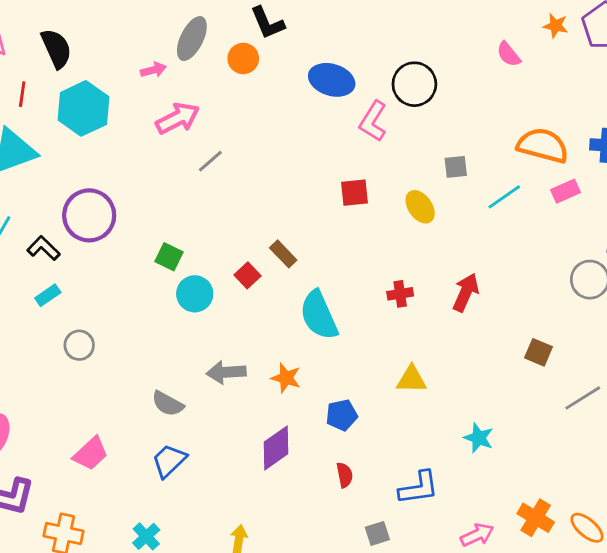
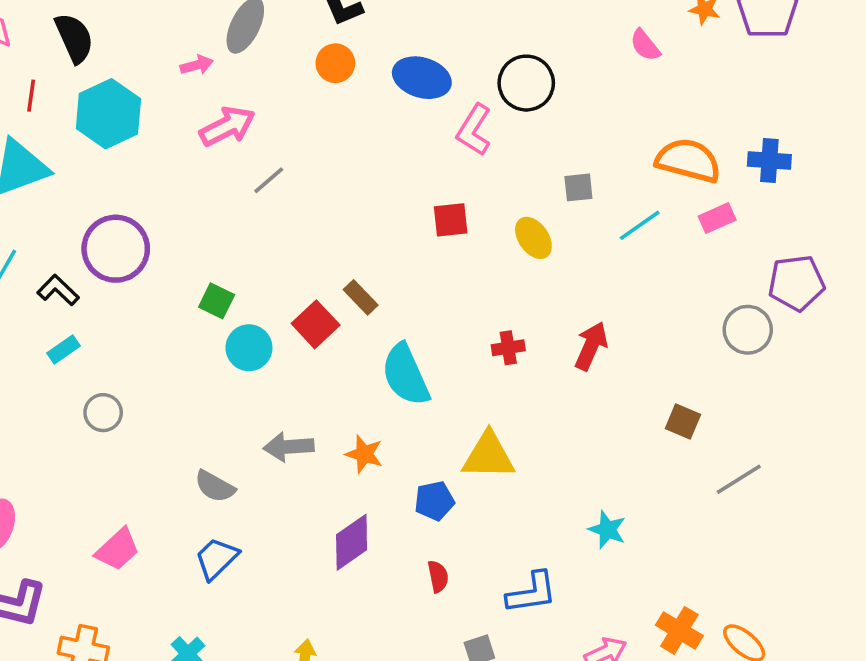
orange circle: (243, 58) -> (335, 63), moved
red square: (247, 275) -> (316, 324), size x1.4
yellow triangle: (412, 379) -> (488, 456), moved, size x1.4

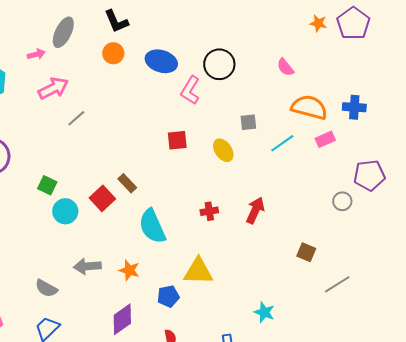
pink semicircle: (645, 45) -> (285, 67), moved
gray circle: (748, 330) -> (342, 201), size x0.7

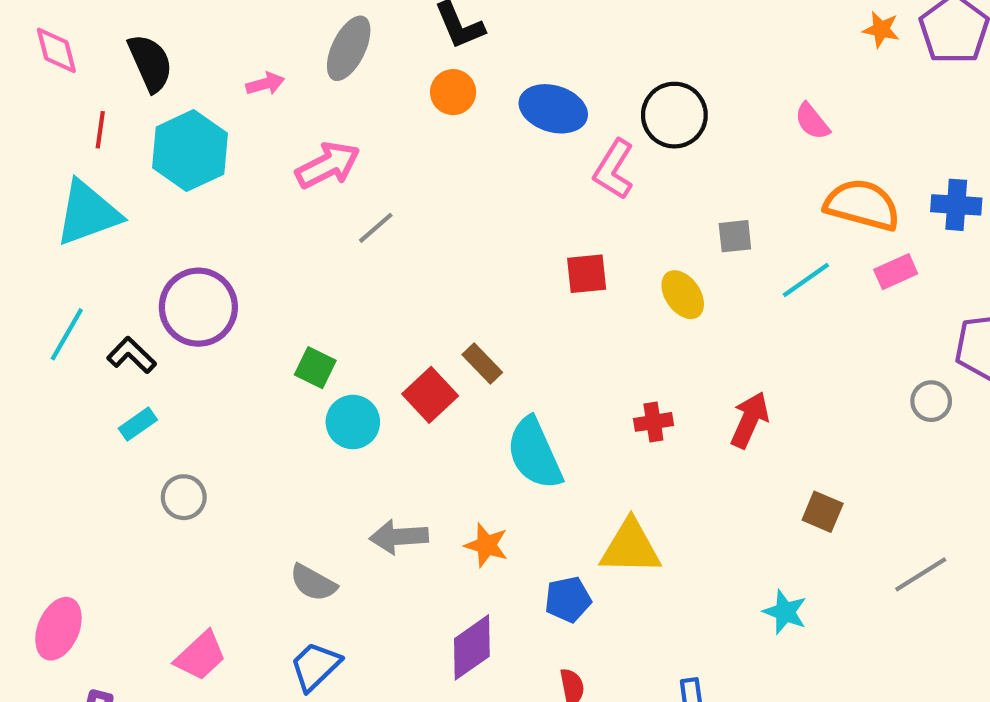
pink arrow: (36, 54) -> (265, 84), moved
brown square: (306, 252) -> (823, 512), moved
cyan star: (264, 312) -> (785, 612), moved

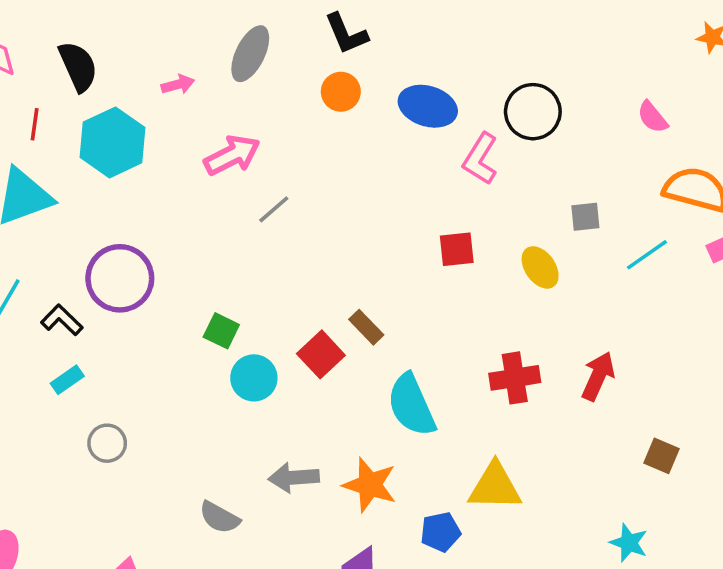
red cross: (653, 422) -> (515, 378), size x1.5
orange star: (486, 545) -> (370, 485), size x1.4

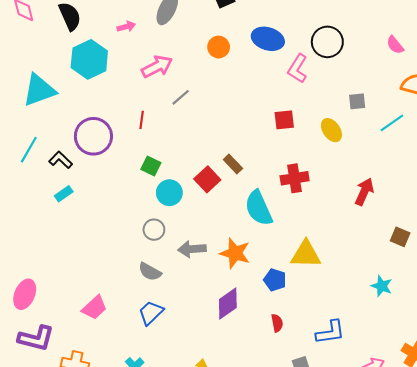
orange circle: (341, 92) -> (219, 47), moved
red line: (35, 124) -> (142, 120), moved
red cross: (515, 378) -> (295, 178), moved
gray circle: (107, 443) -> (154, 230), moved
blue pentagon: (440, 532) -> (275, 280), turned 30

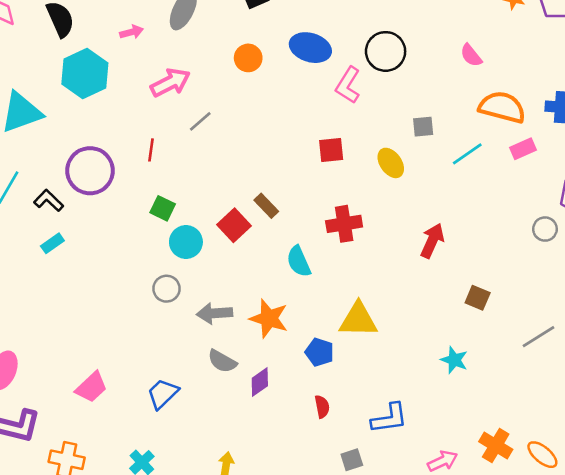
cyan semicircle: (259, 208) -> (299, 261), size x0.7
gray semicircle: (150, 272) -> (222, 361), moved
purple diamond: (228, 303) -> (260, 382), size x0.7

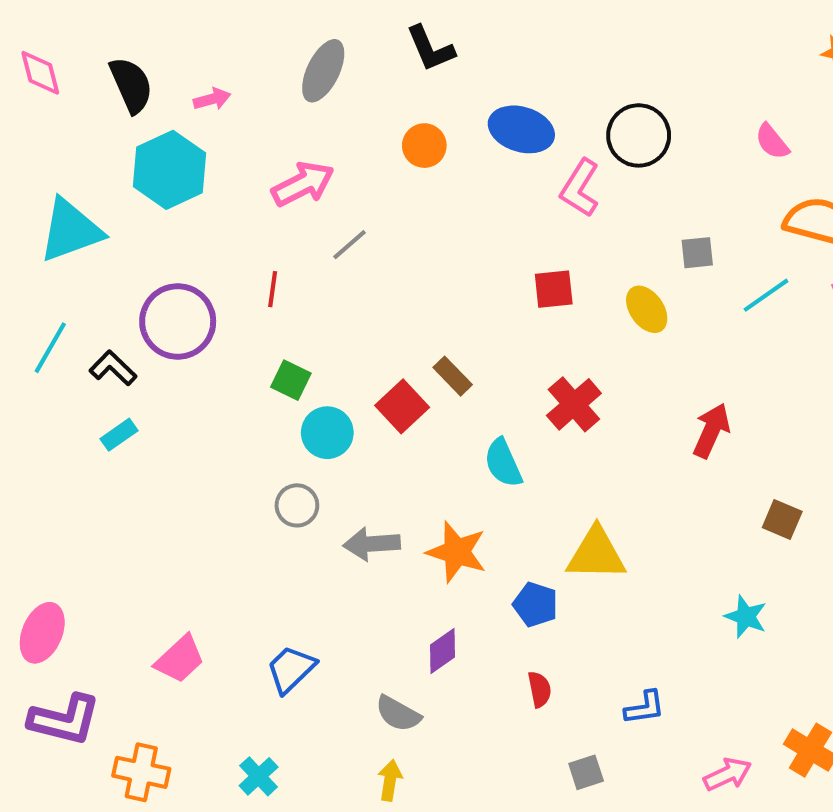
pink arrow: (132, 32) -> (212, 99), moved
red cross: (344, 224) -> (574, 404), turned -32
gray semicircle: (222, 361) -> (398, 714), moved
blue L-shape: (389, 418) -> (645, 708), size x0.7

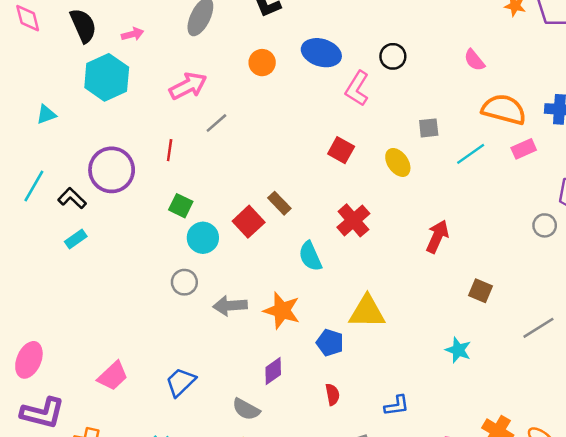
black circle: (639, 135) -> (393, 56), size x0.7
cyan triangle: (71, 230) -> (46, 114), size x0.5
red square: (554, 289) -> (341, 150), turned 35

